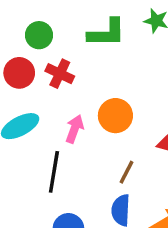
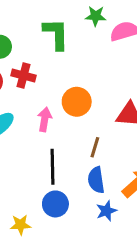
green L-shape: (107, 33) -> (56, 34), turned -80
black line: (54, 172) -> (52, 167), moved

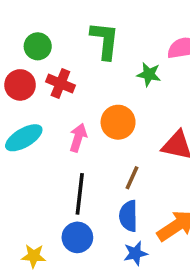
green star: (96, 16) -> (149, 74), moved

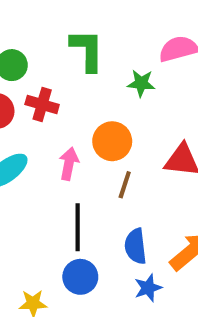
brown line: (132, 178) -> (125, 185), moved

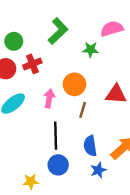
green L-shape: (87, 50) -> (58, 31), turned 48
red cross: (42, 104) -> (32, 64), turned -36

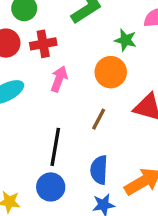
orange circle: (74, 84) -> (111, 72), moved
pink arrow: (49, 98) -> (59, 79), moved

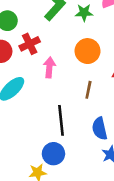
green star: (125, 40) -> (84, 13), moved
blue circle: (51, 187) -> (53, 154), moved

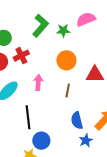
pink arrow: (49, 67) -> (38, 82), moved
black line: (61, 120) -> (28, 117), moved

